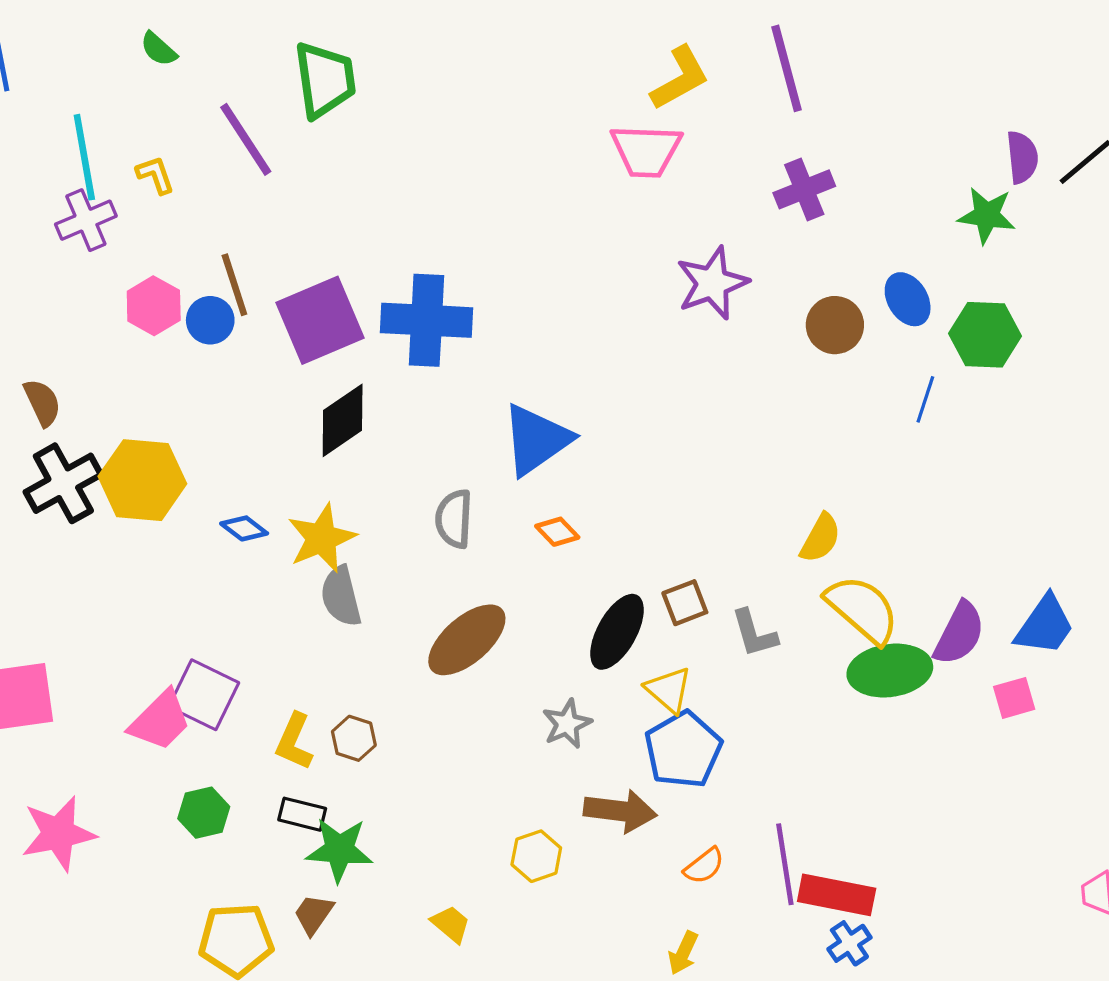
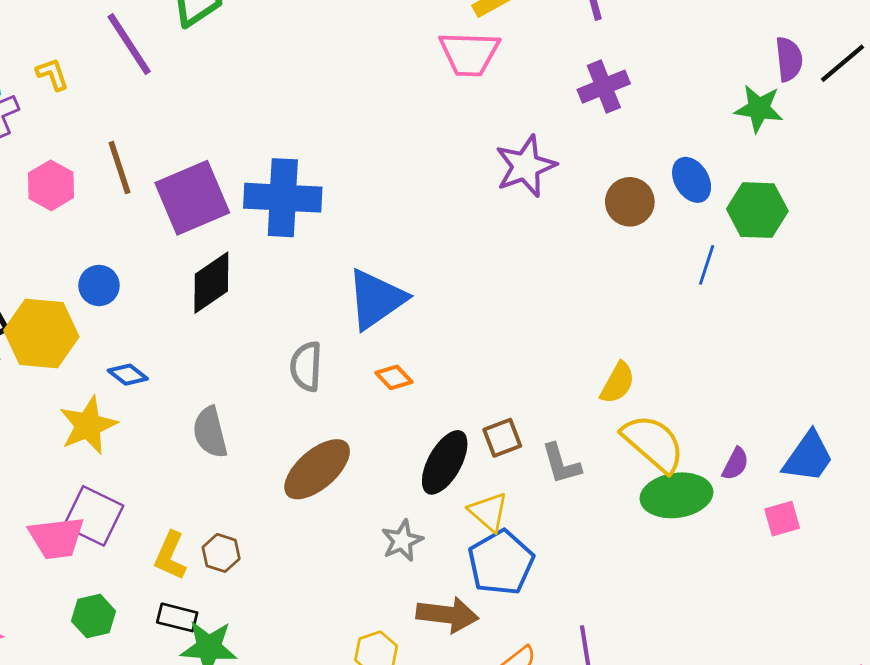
blue circle: (210, 320) -> (99, 285), moved
yellow star: (322, 538) -> (88, 425), moved
purple semicircle: (959, 633) -> (735, 464), size x0.6
pink trapezoid: (160, 721) -> (56, 538), turned 38

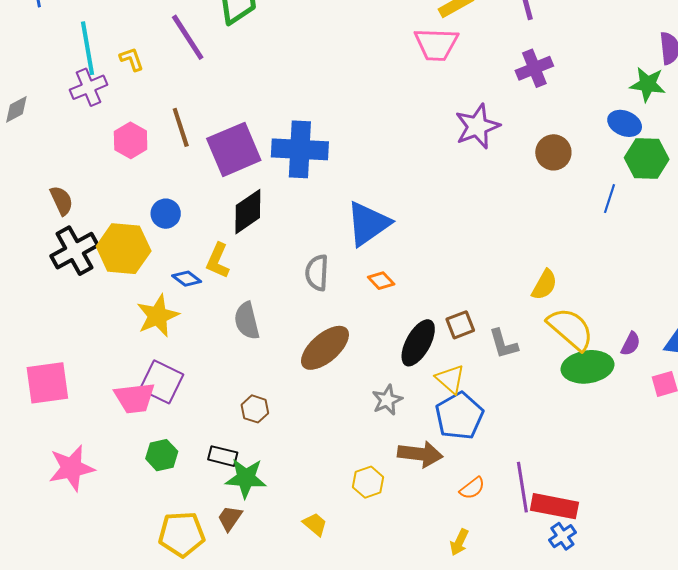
blue ellipse: (692, 180) -> (625, 123), moved, turned -36
yellow L-shape: (170, 556) -> (218, 261), moved

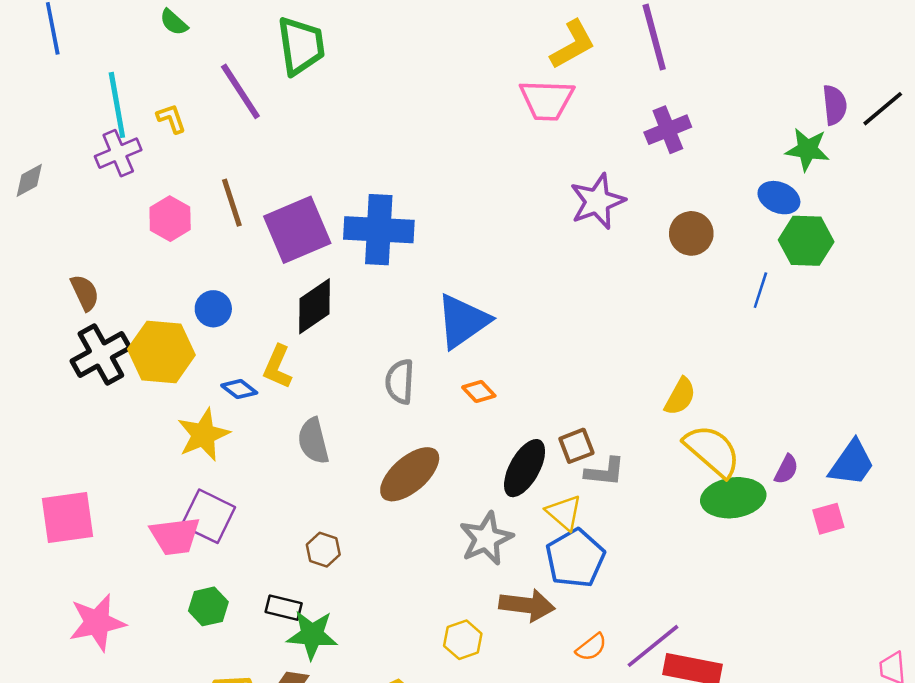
gray L-shape: (503, 344) -> (605, 472), moved, turned -68
gray star: (387, 400) -> (486, 538), size x1.4
purple line: (522, 487) -> (653, 646), turned 60

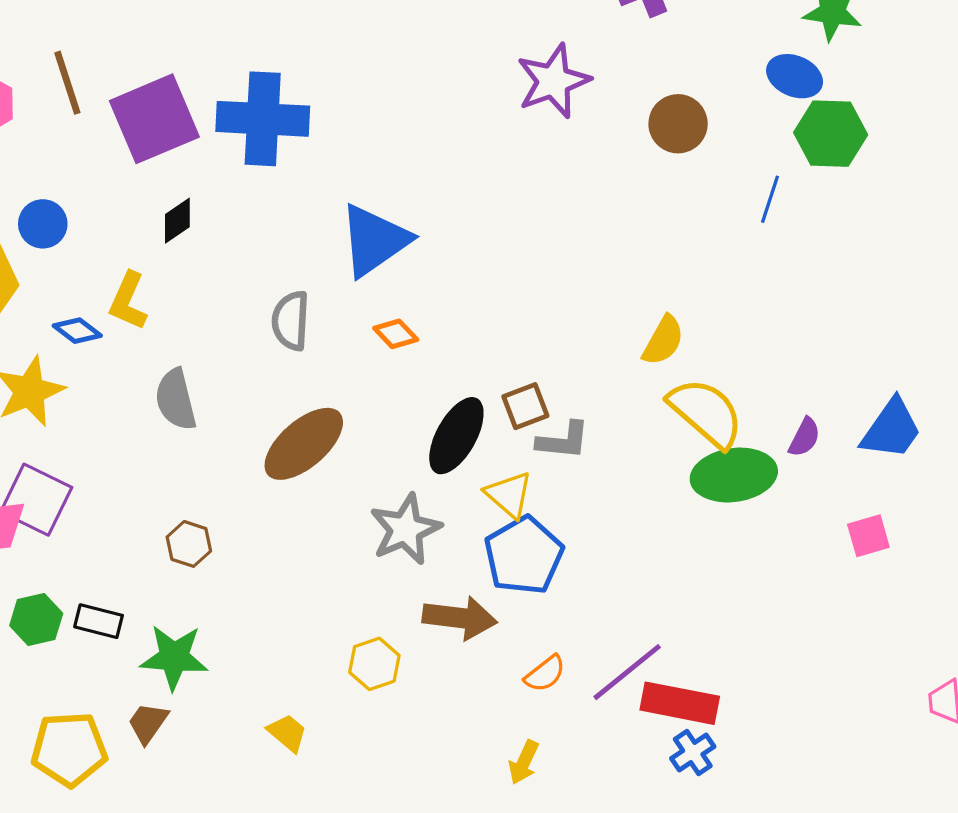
black diamond: (315, 306) -> (177, 221), size x0.6
pink square: (828, 519) -> (868, 536), moved
black rectangle: (284, 608) -> (99, 621), moved

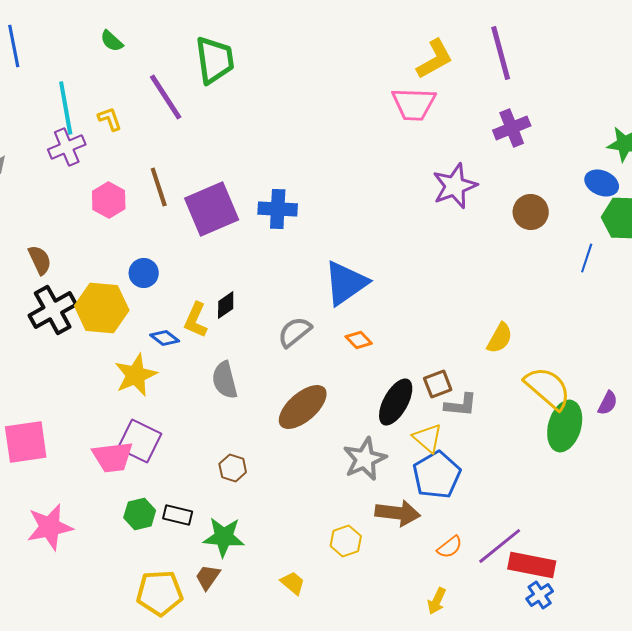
blue cross: (263, 119) -> (278, 209), size x0.7
black diamond: (177, 221) -> (226, 305), moved
gray semicircle: (291, 321) -> (295, 332), turned 48
yellow semicircle: (663, 340) -> (500, 338), moved
green ellipse: (734, 475) -> (565, 426), turned -66

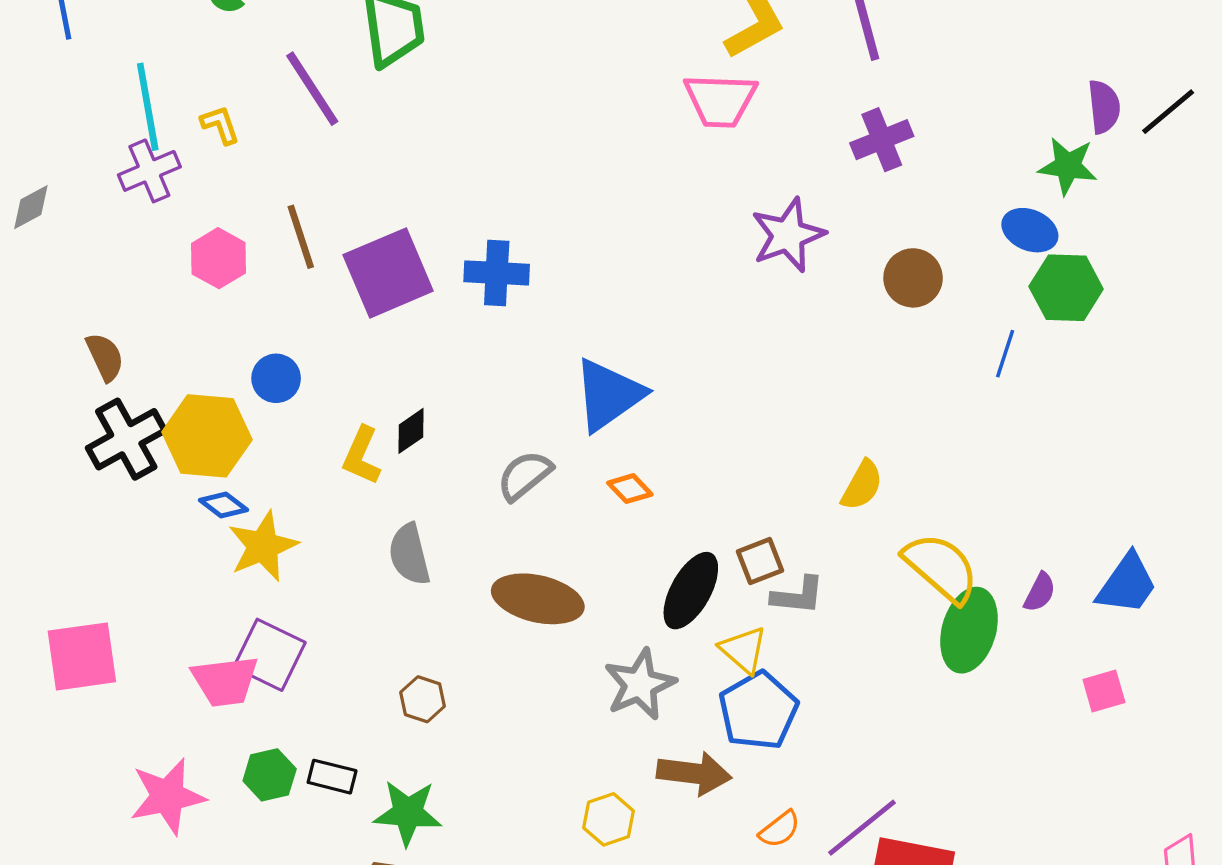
blue diamond: (165, 338) -> (223, 505), moved
brown ellipse: (303, 407) -> (538, 599), turned 54
pink star: (50, 527) -> (167, 796), moved

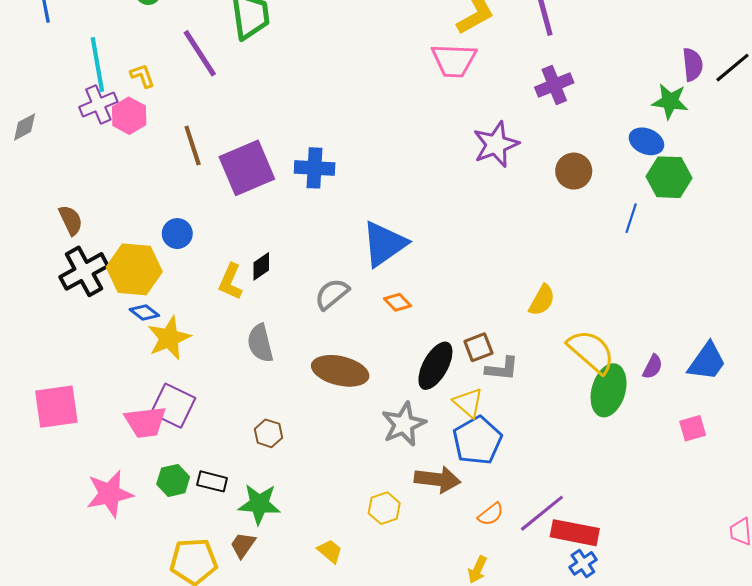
pink hexagon: (218, 258) -> (129, 116), moved

